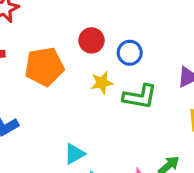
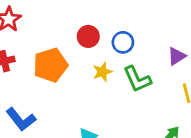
green L-shape: (140, 97) -> (137, 79), turned 64

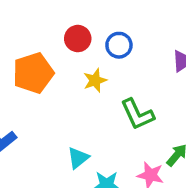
green L-shape: (137, 79) -> (137, 114), moved

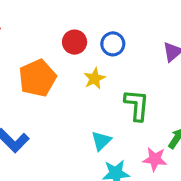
green L-shape: (137, 114) -> (137, 105), turned -144
cyan triangle: (78, 158) -> (101, 141), moved

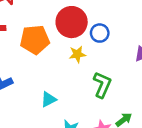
red circle: (75, 42) -> (72, 22), size x1.6
cyan triangle: (101, 141) -> (48, 99), moved

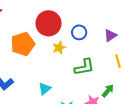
blue circle: (100, 33) -> (79, 32), moved
green L-shape: (102, 85) -> (84, 67), turned 70

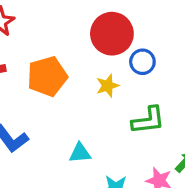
red circle: (49, 23) -> (112, 34), moved
cyan triangle: (45, 89) -> (80, 153), turned 32

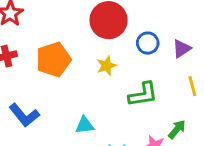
blue circle: (142, 62) -> (148, 43), moved

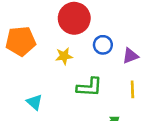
cyan triangle: (85, 125) -> (35, 102), turned 36

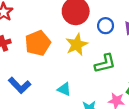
yellow star: (64, 56) -> (77, 44), size x1.5

